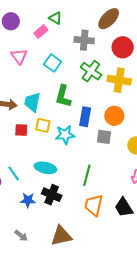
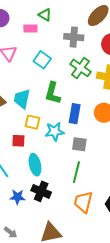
pink rectangle: (41, 32) -> (30, 28), turned 40
red square: (21, 130) -> (18, 141), moved
gray square: (104, 137) -> (79, 144), moved
cyan ellipse: (45, 168) -> (35, 165), turned 65

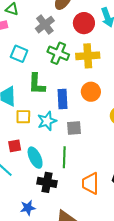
gray cross: (74, 37) -> (45, 25), turned -30
red square: (18, 141) -> (15, 146), moved
green line: (76, 172) -> (64, 157), moved
blue star: (17, 197) -> (28, 208), moved

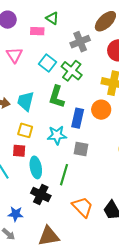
green cross: (58, 53) -> (72, 71), moved
orange circle: (91, 92) -> (101, 110), moved
yellow square: (23, 117) -> (25, 130), moved
orange trapezoid: (90, 183) -> (82, 207), turned 120

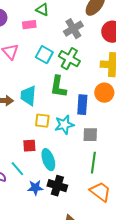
yellow square: (25, 130) -> (42, 121), moved
green line: (64, 175) -> (93, 163), moved
blue star: (16, 214) -> (35, 188), moved

